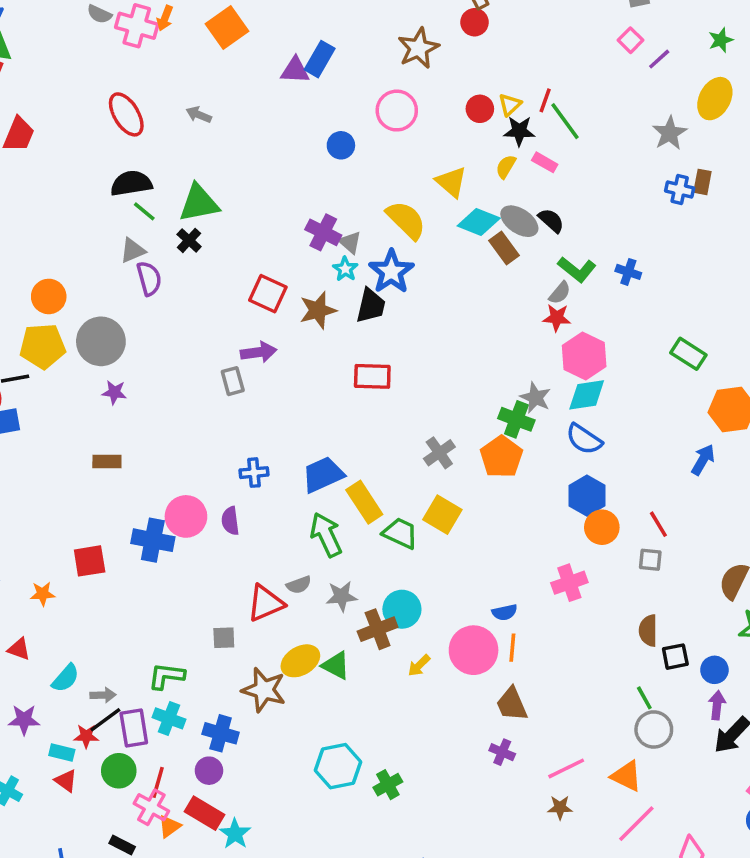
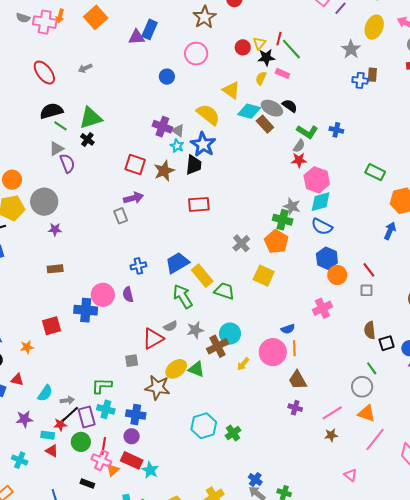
gray arrow: (199, 115) -> (85, 68), turned -40
yellow square: (442, 515) -> (264, 276), moved
gray circle: (654, 729) -> (362, 387), moved

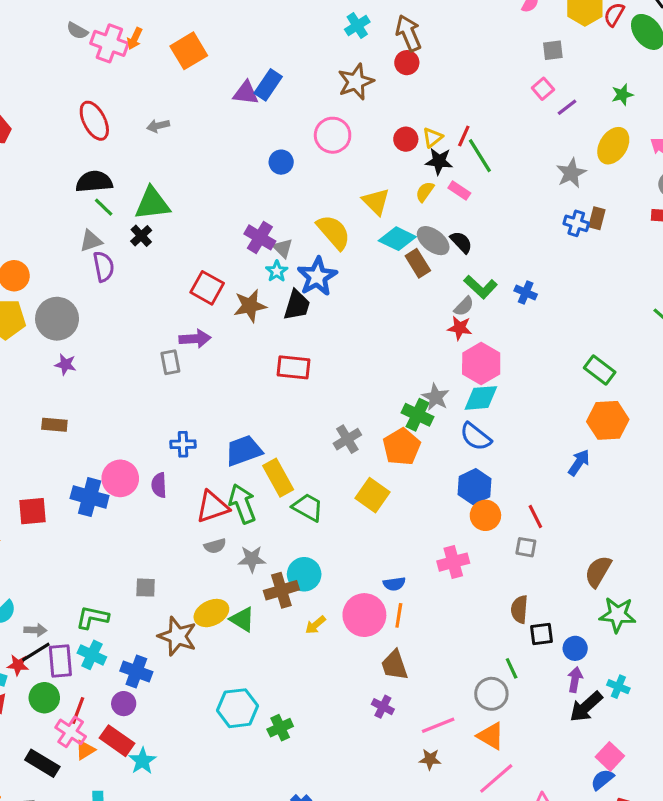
green rectangle: (375, 172) -> (600, 370), moved
red triangle: (153, 339) -> (212, 507), moved
black rectangle: (87, 483) -> (42, 763), size x1.5

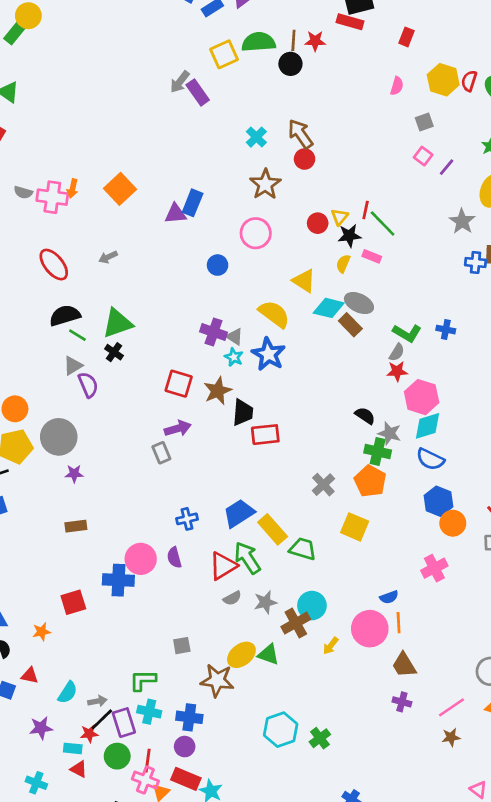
black semicircle: (461, 242) -> (365, 416), moved
black trapezoid: (297, 305) -> (243, 412), moved

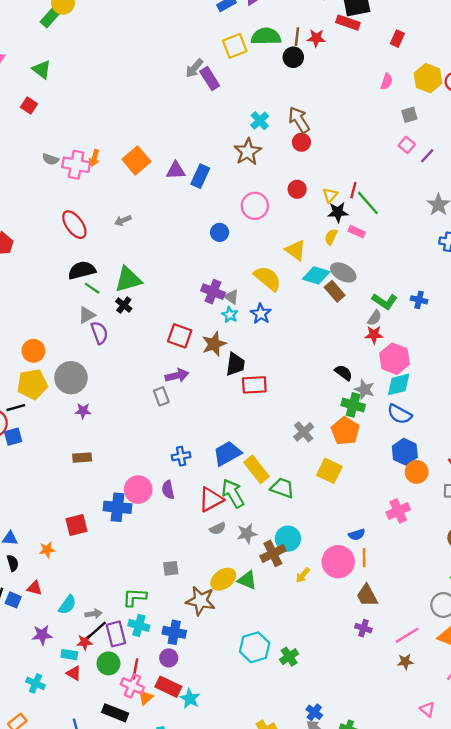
brown star: (265, 184) -> (248, 152), moved
purple triangle: (175, 214) -> (176, 170), moved
red circle: (318, 223) -> (297, 189), moved
blue star: (269, 354) -> (261, 314), size x0.7

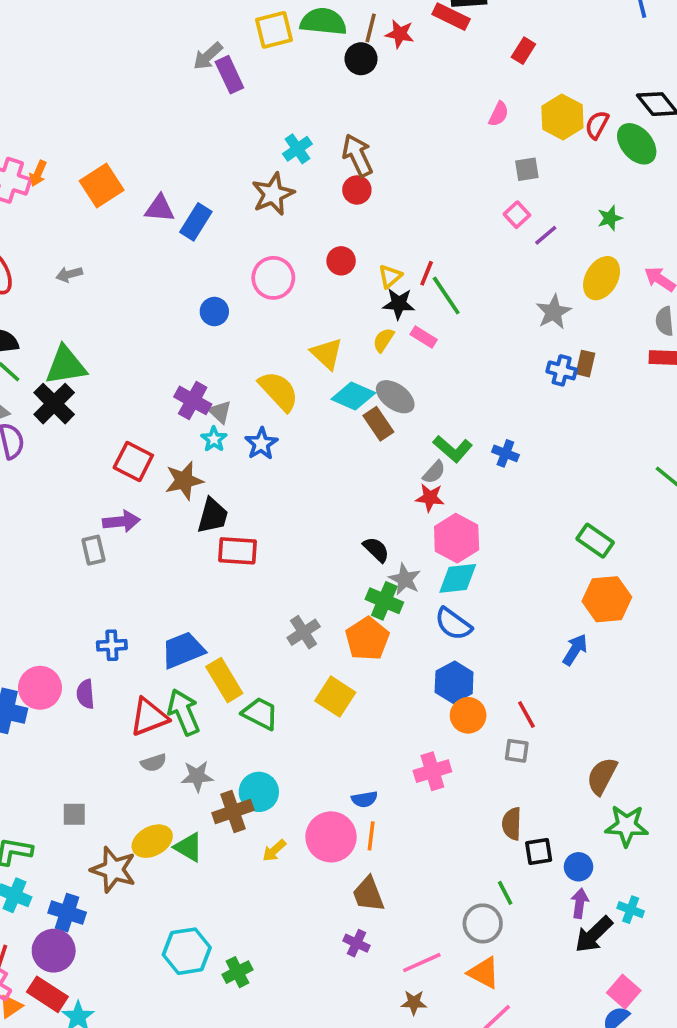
black cross: (124, 305) -> (54, 404), size x1.6
purple circle: (169, 658) -> (54, 951), size x1.5

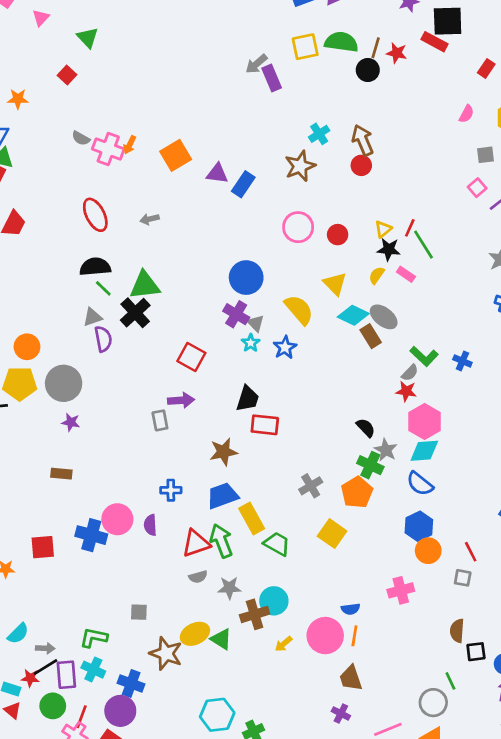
red circle: (341, 261) -> (338, 235), moved
blue circle: (214, 312) -> (246, 278), moved, size x1.6
brown star: (184, 481) -> (223, 452), moved

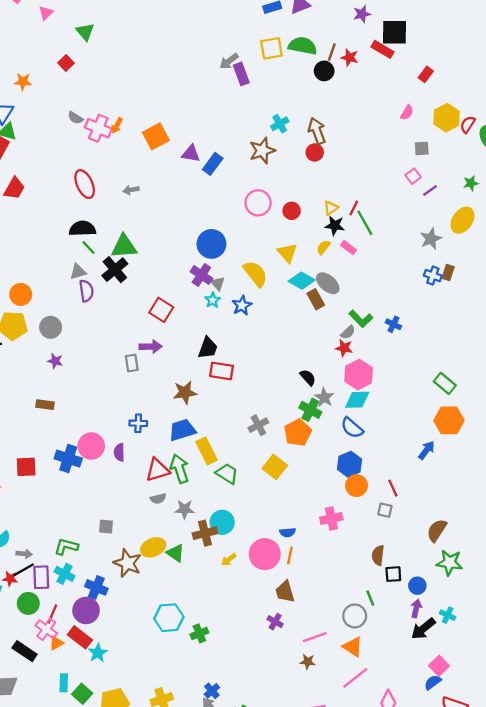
gray circle: (64, 383) -> (51, 327), size x0.7

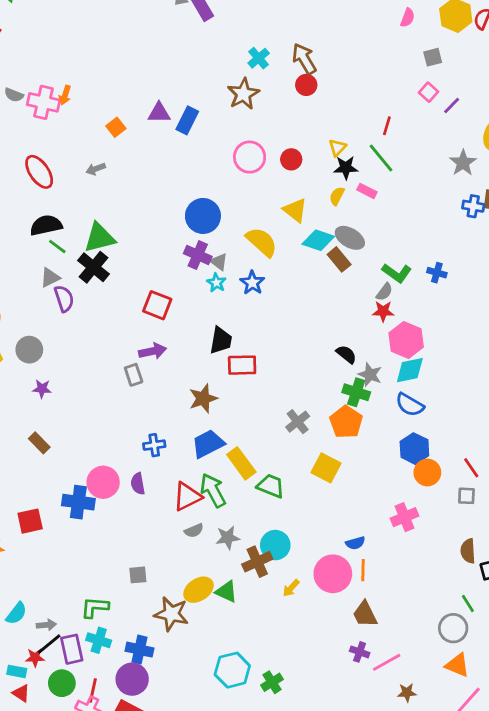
orange square: (156, 136) -> (116, 127), moved, size x0.6
red line: (354, 208) -> (387, 126), moved
brown rectangle: (45, 405) -> (39, 443), turned 48
pink line: (315, 637) -> (387, 662), moved

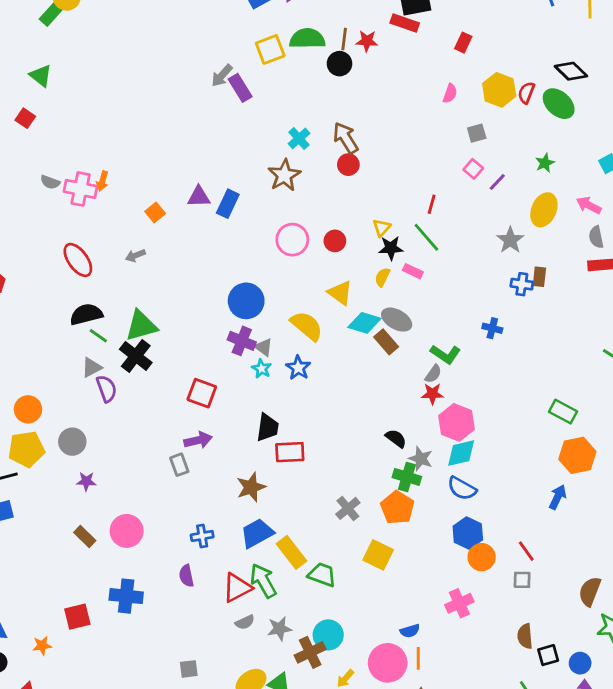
blue cross: (437, 273) -> (492, 328), moved
pink circle: (103, 482) -> (127, 531), moved

